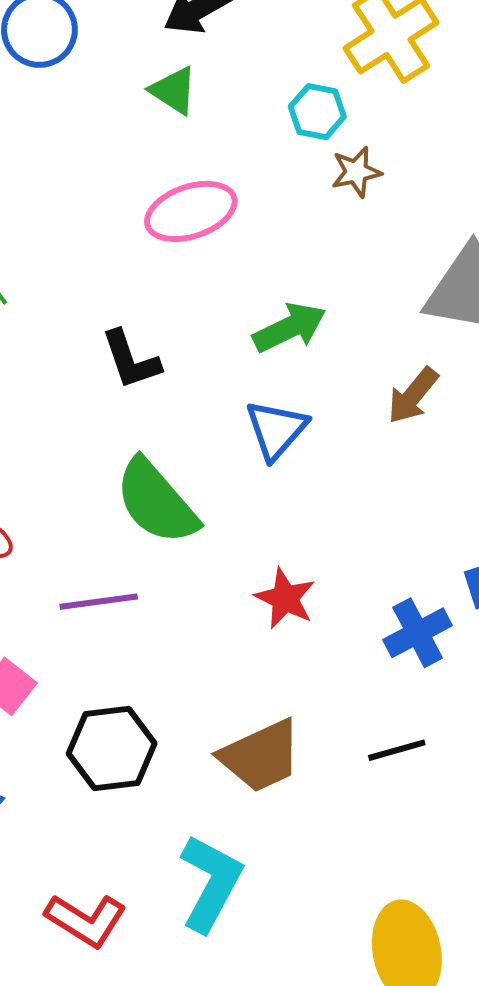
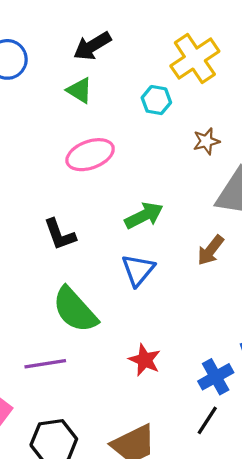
brown star: (356, 172) -> (206, 141), moved
black line: (397, 750) -> (207, 420), moved, turned -40

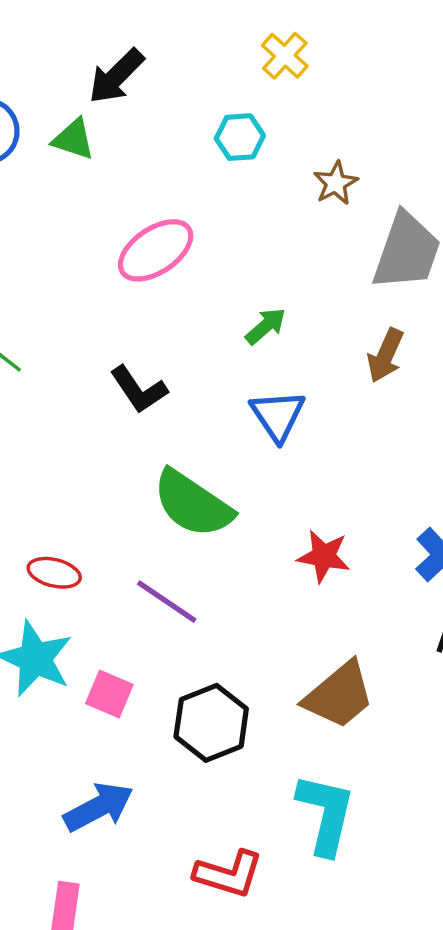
yellow cross: (195, 59) -> (285, 56), size x0.6
green triangle: (79, 90) -> (73, 139), moved
green arrow: (144, 216) -> (266, 326), size x0.7
purple line: (45, 364) -> (167, 602), turned 57

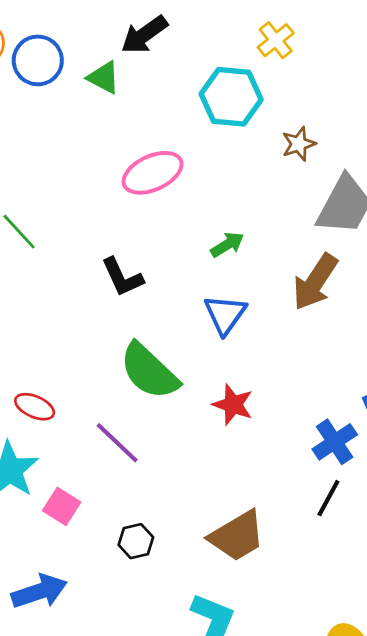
cyan hexagon: (240, 137) -> (231, 97), size x1.6
brown arrow: (385, 355) -> (315, 282), size x1.4
red star: (324, 556) -> (233, 405), moved
black hexagon: (211, 723) -> (136, 541), size x0.6

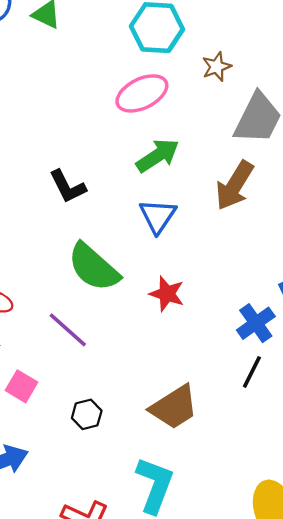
pink ellipse: (153, 173) -> (142, 93), moved
green arrow: (227, 245) -> (158, 156), size x1.5

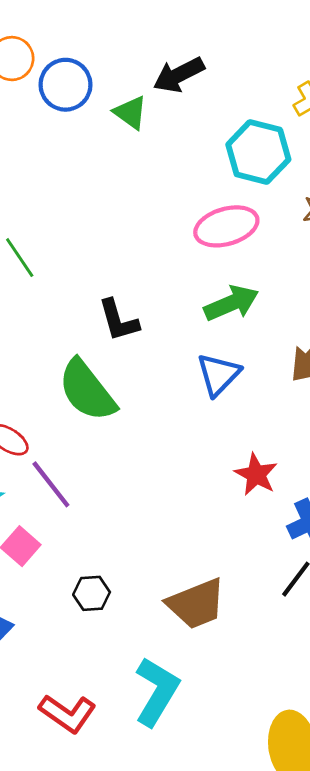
green semicircle: (94, 267) -> (87, 390), moved
red star: (167, 294) -> (256, 474), moved
purple line: (68, 330) -> (51, 484), moved

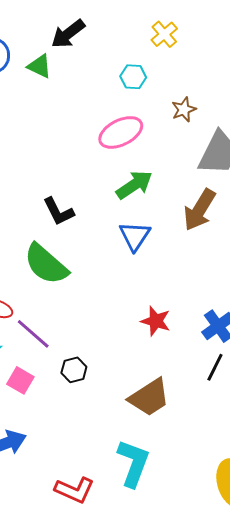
cyan hexagon: (258, 152) -> (133, 77), size x0.6
red star: (256, 474) -> (156, 321), moved
black hexagon: (92, 593) -> (74, 370), moved

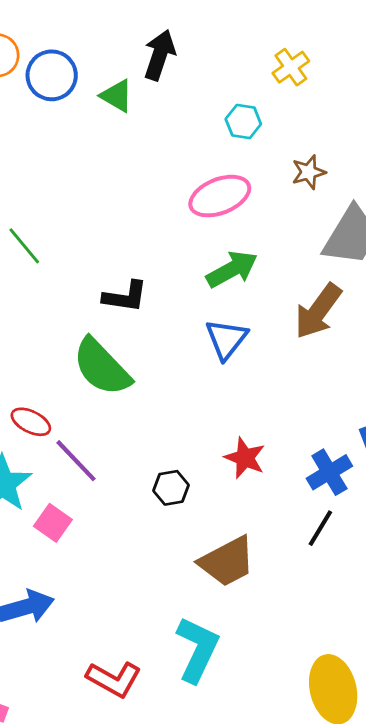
black arrow: (68, 34) -> (160, 55), turned 141
black L-shape: (58, 211) -> (125, 297), turned -60
black hexagon: (74, 370) -> (171, 488), moved

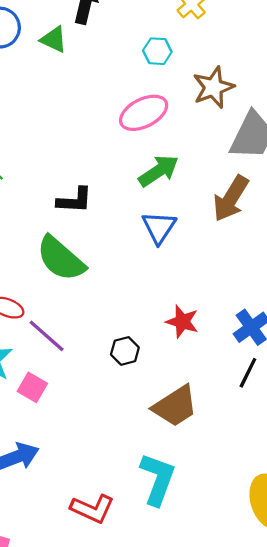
brown star: (309, 172) -> (213, 87), size x1.5

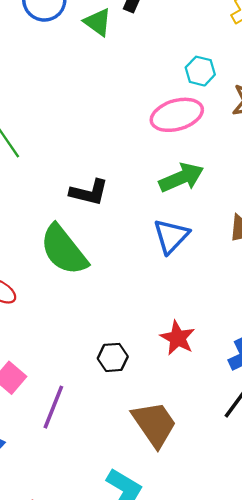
cyan hexagon: (157, 51) -> (200, 71), moved
purple line: (47, 336) -> (53, 407), moved, turned 60
brown trapezoid: (175, 406) -> (154, 424), turned -102

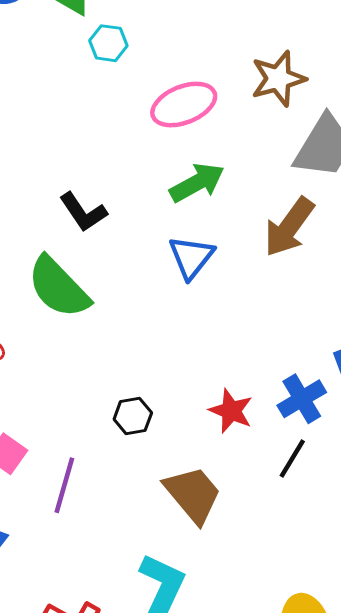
cyan hexagon: (200, 71) -> (108, 43), moved
black L-shape: (89, 192) -> (83, 212), turned 48
red star: (178, 338) -> (231, 411), moved

